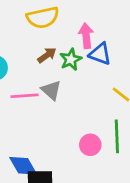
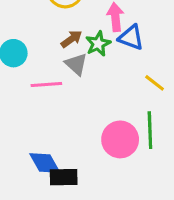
gray triangle: (51, 90) -> (76, 64), moved
pink circle: (90, 145) -> (120, 139), size x1.5

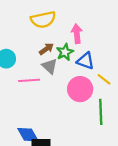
blue triangle: (131, 37) -> (86, 61), moved
pink circle: (120, 139) -> (80, 89), moved

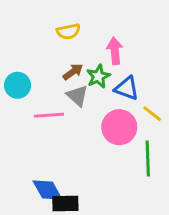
yellow semicircle: (43, 20) -> (68, 31), size x0.7

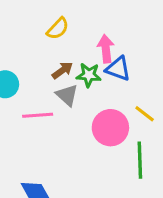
yellow semicircle: (68, 31) -> (58, 29), turned -35
green star: (98, 76) -> (89, 75), turned 30
blue triangle: (127, 88) -> (118, 69), moved

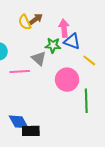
yellow semicircle: (58, 29) -> (25, 22), moved, turned 112
brown arrow: (62, 70) -> (36, 19), moved
yellow line: (145, 114) -> (89, 60), moved

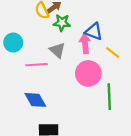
pink arrow: (64, 28) -> (85, 44), moved
green star: (53, 45) -> (62, 23), moved
blue diamond: (19, 122) -> (35, 100), moved

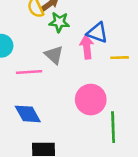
yellow line: (113, 52) -> (120, 58), turned -40
pink circle: (88, 73) -> (91, 100), moved
green line: (109, 97) -> (113, 127), moved

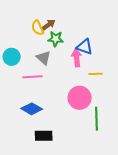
gray triangle: (54, 55) -> (44, 58), moved
yellow line: (120, 58) -> (96, 74), moved
blue diamond: (28, 114) -> (32, 109), turned -30

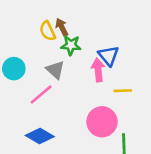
brown arrow: (49, 25) -> (62, 27), turned -80
blue triangle: (85, 47) -> (108, 56), turned 30
pink line: (33, 77) -> (41, 95), turned -36

